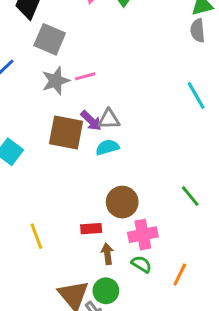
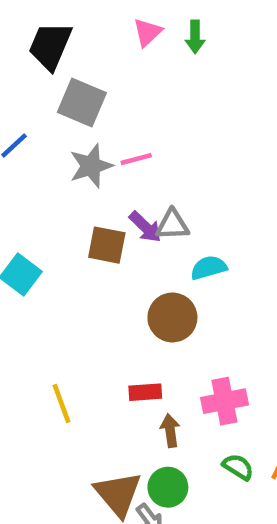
brown square: (66, 133) -> (107, 245), size x0.7
cyan semicircle: (107, 147) -> (209, 268), moved
brown circle: (122, 202) -> (172, 317), moved
green semicircle: (141, 264) -> (238, 467), moved

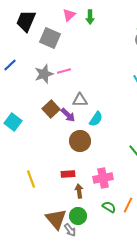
gray square: (82, 102) -> (50, 38), moved
purple arrow: (145, 227) -> (68, 115), moved
brown square: (107, 245) -> (51, 109), turned 36
cyan semicircle: (209, 268) -> (96, 119), turned 140

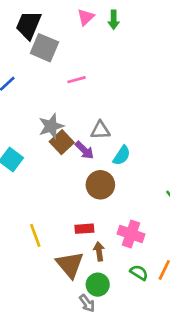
gray square: (50, 38) -> (44, 48), moved
pink line: (64, 71) -> (76, 80), moved
gray star: (44, 74) -> (51, 126), moved
pink cross: (103, 178) -> (131, 234), turned 30
brown triangle: (56, 219) -> (70, 265), moved

